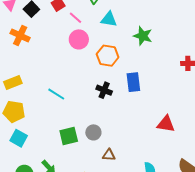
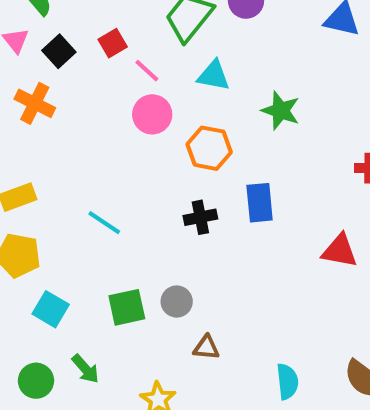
black cross: (104, 90) -> (200, 217), turned -35
red triangle: (166, 124) -> (340, 251), moved
cyan square: (19, 138) -> (51, 309), moved

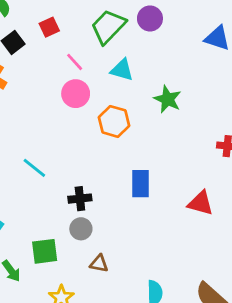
red square: (113, 43) -> (49, 27), moved
blue rectangle: (260, 203) -> (140, 184), moved
black cross: (200, 217) -> (80, 199), moved
green square: (127, 307) -> (45, 251), moved

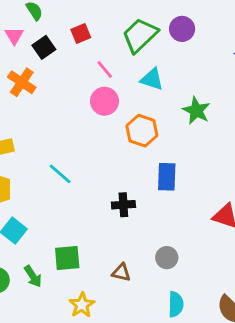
blue rectangle: (140, 184) -> (167, 177), moved
black cross: (80, 199) -> (123, 205), moved
gray circle: (81, 229) -> (167, 258), moved

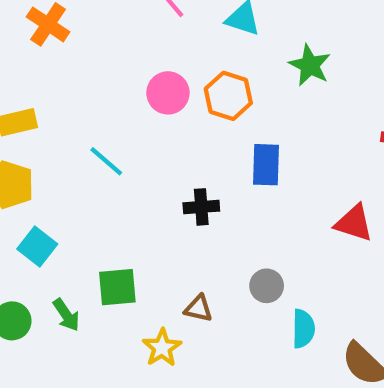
pink circle: (104, 101) -> (168, 93), moved
cyan semicircle: (176, 304) -> (303, 329), moved
yellow star: (82, 305) -> (162, 348), moved

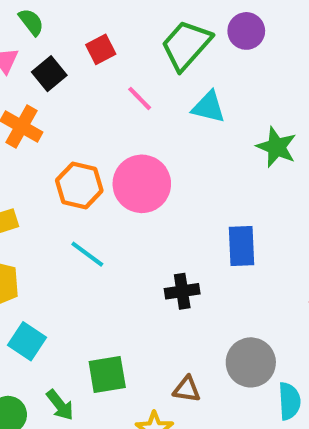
pink circle: (168, 93) -> (142, 184), size x1.4
orange hexagon: (228, 96) -> (79, 185), moved
gray circle: (267, 286) -> (251, 362), size x1.5

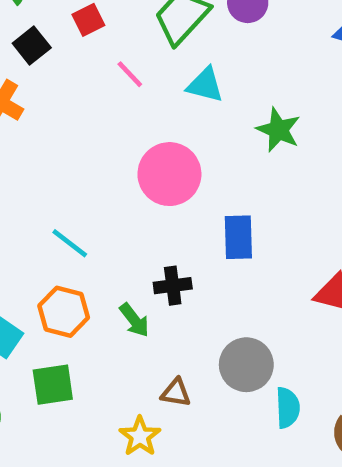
pink circle: (142, 184) -> (169, 174), moved
orange hexagon: (79, 185) -> (64, 312), moved
green square: (107, 375) -> (53, 385), moved
green arrow: (60, 405) -> (134, 320), moved

